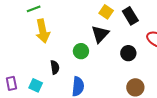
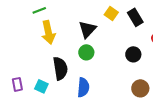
black triangle: (100, 34) -> (87, 29), moved
black semicircle: (55, 67) -> (60, 68), size x1.6

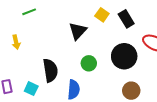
yellow arrow: (48, 32) -> (16, 42), moved, size x0.6
green circle: (86, 52) -> (89, 63), moved
black circle: (133, 54) -> (124, 56), size x1.6

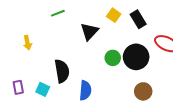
green line: (29, 12) -> (58, 13), moved
green circle: (89, 63) -> (113, 58), moved

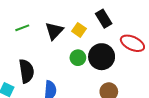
green line: (58, 13) -> (22, 28), moved
yellow square: (114, 15) -> (79, 30), moved

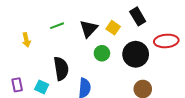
red ellipse: (132, 43) -> (166, 41), turned -30
green circle: (78, 58) -> (102, 53), moved

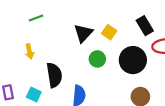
black rectangle: (138, 16) -> (145, 26), moved
green line: (57, 26) -> (36, 18), moved
yellow arrow: (26, 40) -> (30, 51), moved

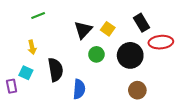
cyan square: (34, 94) -> (26, 73), moved

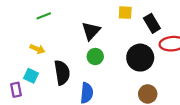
yellow square: (108, 29) -> (125, 13), moved, turned -32
yellow arrow: (32, 47) -> (37, 49), turned -56
green circle: (96, 54) -> (95, 57), moved

